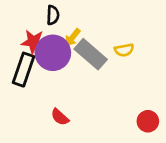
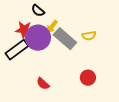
black semicircle: (53, 15) -> (38, 11), turned 128
black rectangle: (24, 70) -> (17, 50), turned 35
red circle: (148, 121) -> (88, 78), moved

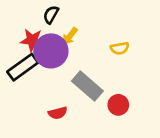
black semicircle: (38, 11) -> (51, 15), turned 80
gray rectangle: (65, 39) -> (87, 86), moved
red semicircle: (43, 84) -> (58, 113), turned -56

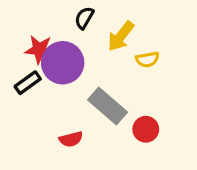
black semicircle: (51, 15) -> (84, 18), moved
yellow arrow: (70, 36) -> (121, 36), moved, size x1.4
black rectangle: (23, 67) -> (28, 83), size x0.7

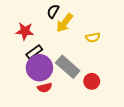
yellow arrow: (121, 36) -> (65, 23), moved
purple circle: (63, 63) -> (39, 68), moved
black rectangle: (28, 83) -> (34, 52), moved

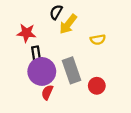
black rectangle: (34, 52) -> (36, 55), turned -63
gray rectangle: (68, 67) -> (71, 70), turned 30
red semicircle: (45, 88) -> (47, 92), turned 128

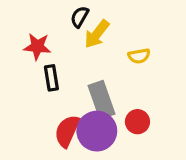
purple circle: (42, 71) -> (97, 131), moved
red semicircle: (47, 92) -> (67, 131), size x1.5

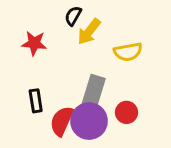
yellow semicircle: (139, 56) -> (128, 52), size x1.4
black rectangle: (51, 78) -> (36, 101), moved
gray rectangle: (101, 100) -> (93, 92), turned 36

